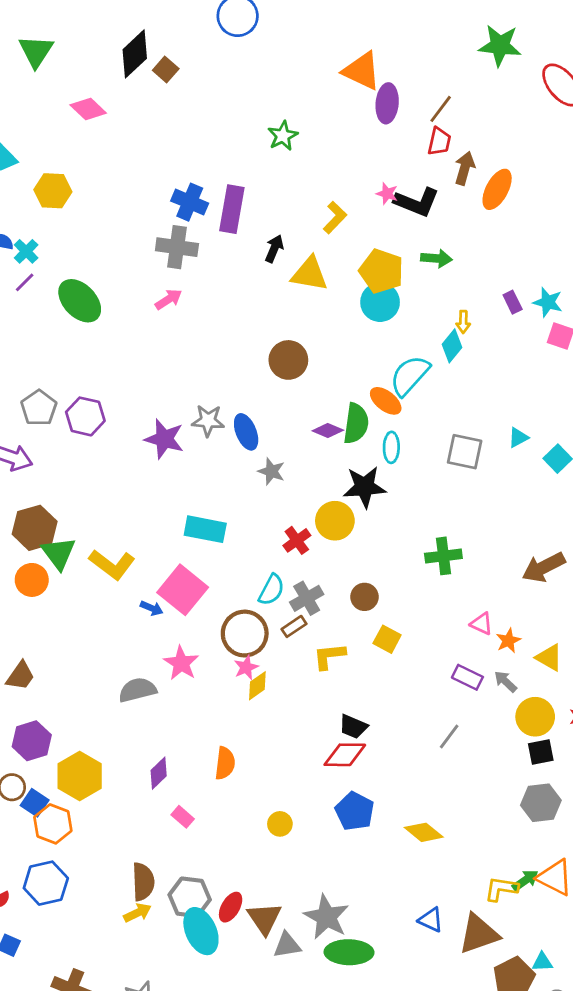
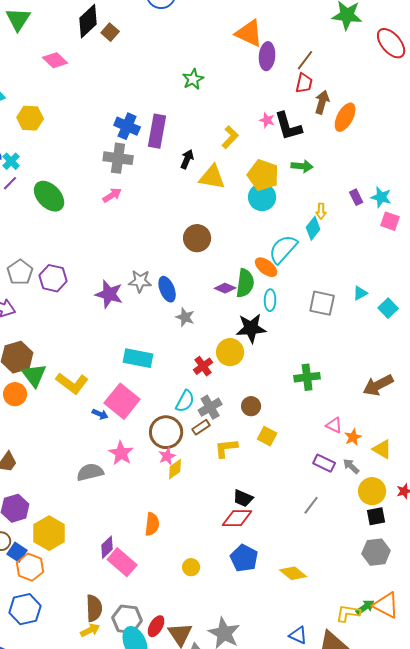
black L-shape: (417, 202) -> (288, 126), turned 52
purple diamond: (159, 773) -> (107, 547), moved
pink rectangle: (183, 817) -> (122, 562), size x1.8

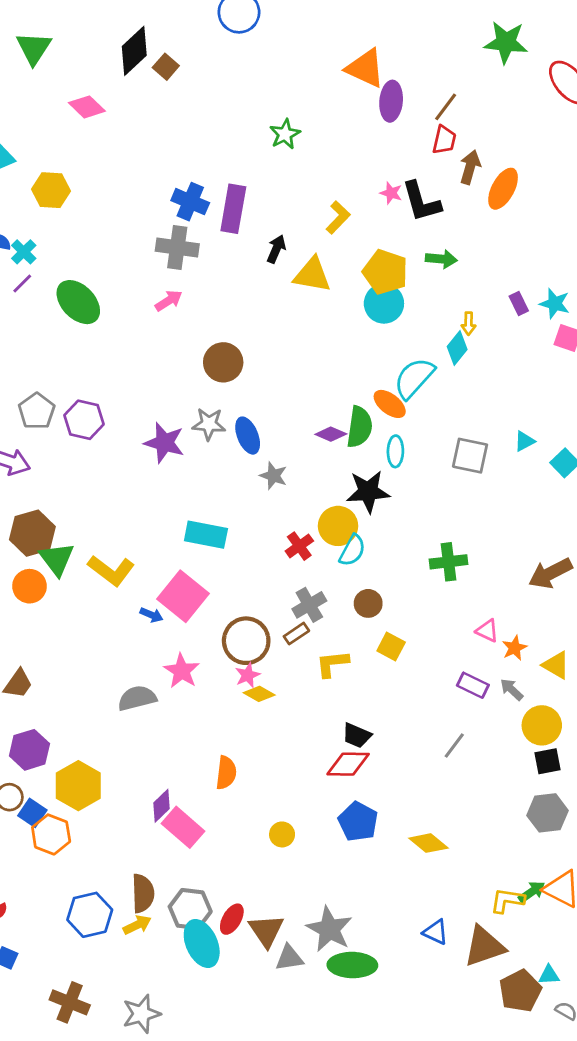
brown circle: (197, 238) -> (223, 362), moved
cyan semicircle: (185, 401) -> (352, 550), moved
yellow diamond: (175, 469) -> (259, 694), turned 65
blue hexagon: (25, 609) -> (90, 915), moved

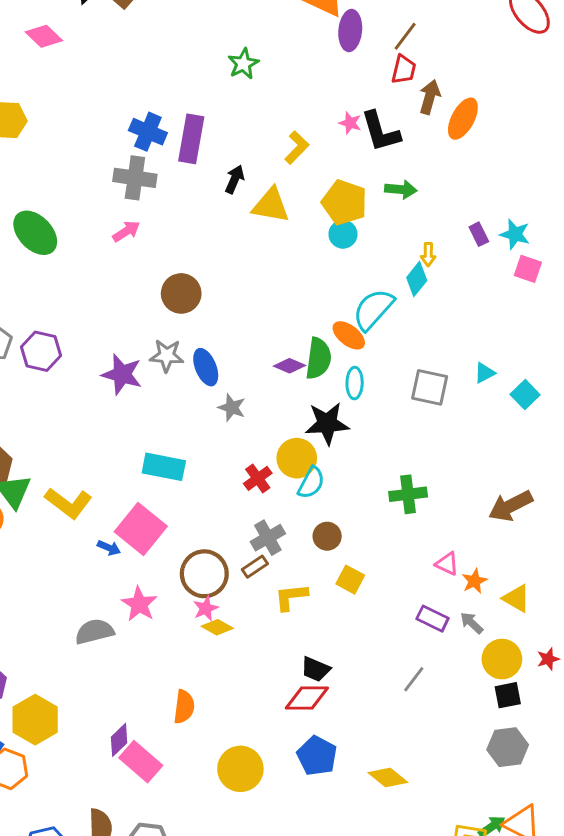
cyan circle: (384, 303) -> (343, 234), size x0.7
yellow circle: (282, 834) -> (240, 769), size x1.8

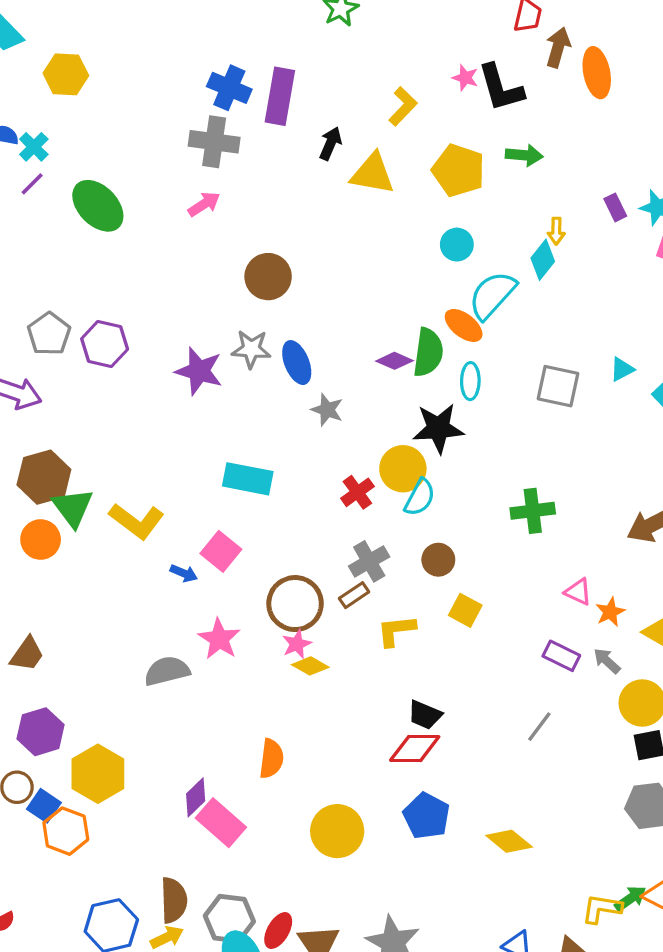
orange ellipse: (463, 119) -> (597, 73), turned -39
cyan circle: (343, 234) -> (457, 245), moved
pink square: (141, 529) -> (221, 551), size x0.7

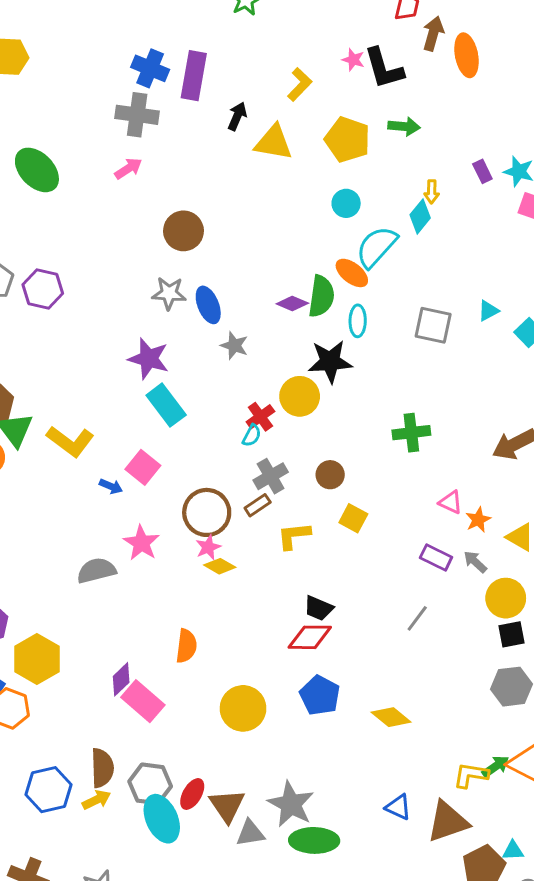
purple star: (199, 371) -> (149, 359), moved
cyan rectangle: (248, 479) -> (166, 405), turned 42
cyan semicircle: (420, 497) -> (252, 436), moved, size x0.7

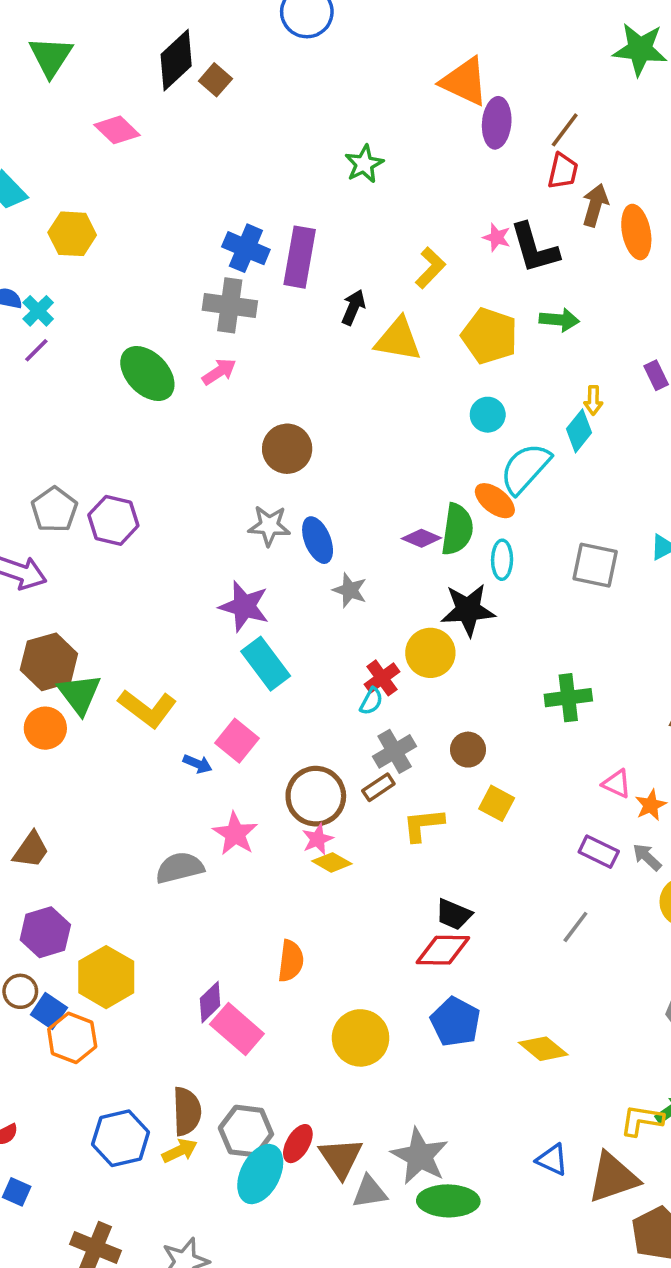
green ellipse: (37, 170) -> (147, 373), moved
cyan ellipse: (162, 819) -> (260, 1174), turned 51

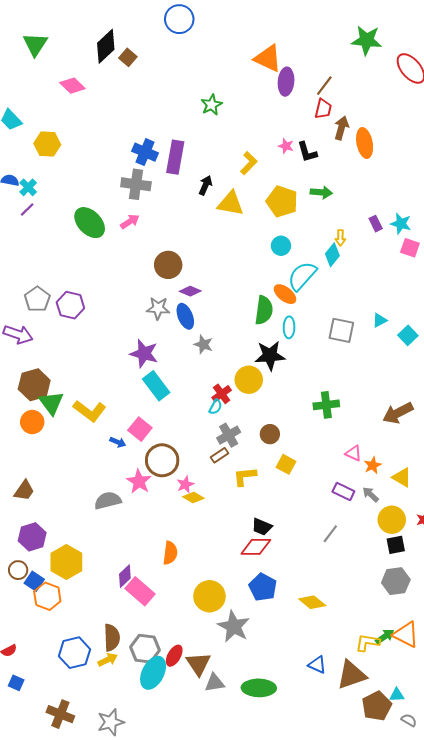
black L-shape: (534, 248) -> (307, 152), size x0.7
purple diamond: (421, 538) -> (190, 291), moved
brown circle: (316, 796) -> (162, 460), moved
gray star: (420, 1156) -> (234, 626), moved

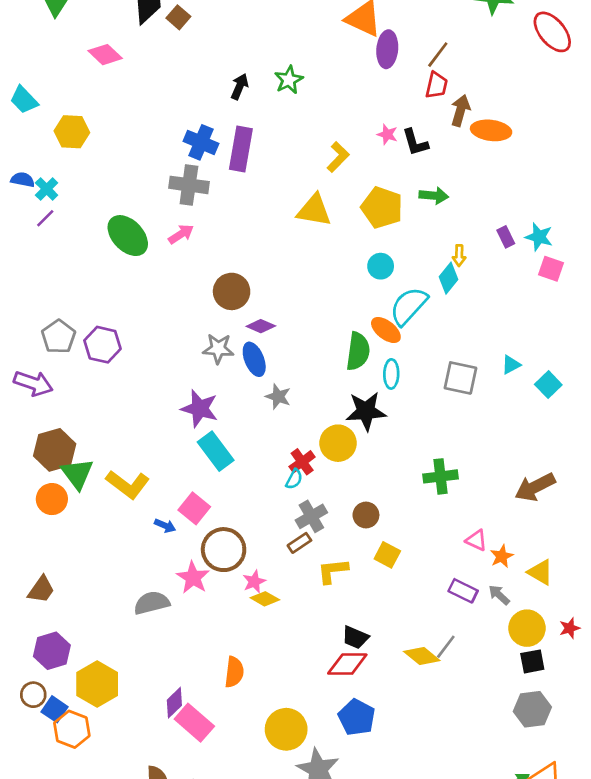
orange ellipse: (365, 143) -> (491, 130), turned -72
black arrow: (205, 185) -> (240, 86), moved
yellow diamond: (312, 602) -> (422, 656), moved

